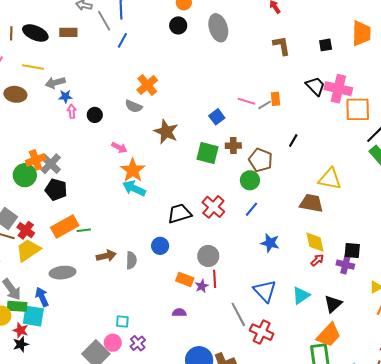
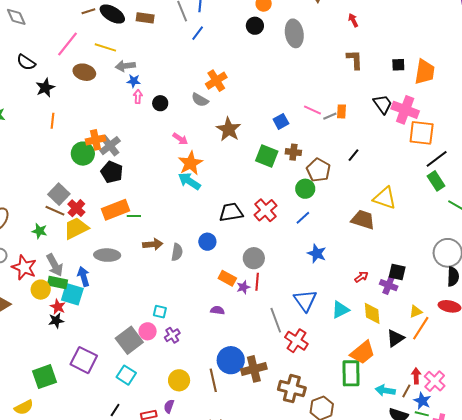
brown line: (11, 33) -> (88, 11), turned 64
orange trapezoid: (361, 33) -> (425, 72), moved
yellow diamond: (315, 242) -> (372, 313), moved
black triangle: (333, 304) -> (395, 338), moved

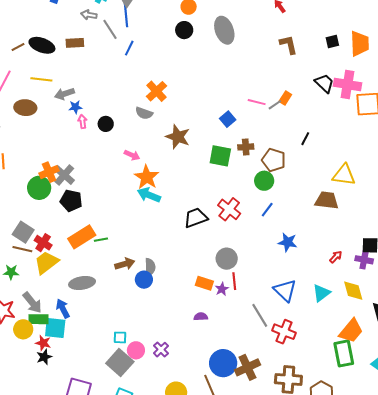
orange rectangle: (342, 111) -> (285, 98), turned 40
blue circle: (207, 242) -> (144, 280), moved
cyan square: (160, 312) -> (120, 337), moved

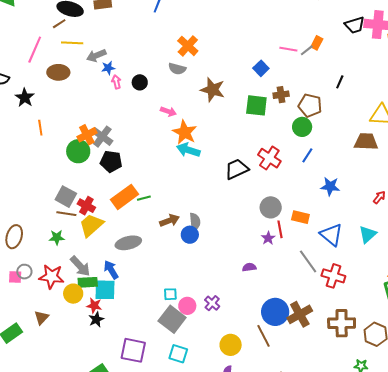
brown line: (18, 47) -> (59, 24), moved
black trapezoid: (324, 83) -> (355, 25), turned 125
orange rectangle: (204, 283) -> (300, 217), moved

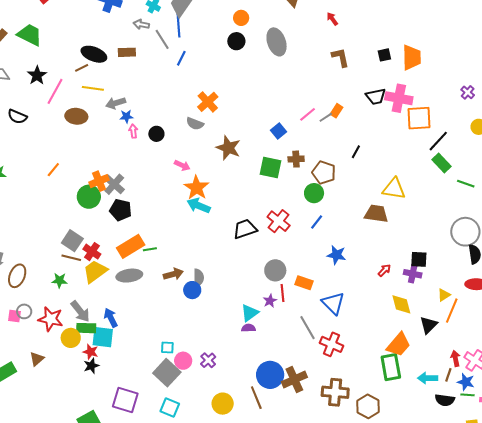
pink line: (288, 49) -> (308, 114), turned -54
black star: (25, 98) -> (37, 75), moved
orange line: (40, 128) -> (53, 170), turned 42
cyan triangle: (368, 234) -> (250, 313), moved
gray ellipse: (128, 243) -> (129, 276), moved

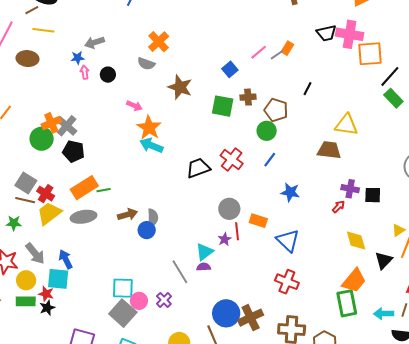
gray arrow: (116, 103) -> (94, 42), moved
purple cross: (413, 274) -> (350, 189), moved
green rectangle: (86, 328) -> (26, 301), moved
gray line: (308, 328) -> (180, 272), moved
cyan square: (167, 348) -> (123, 288), size x1.6

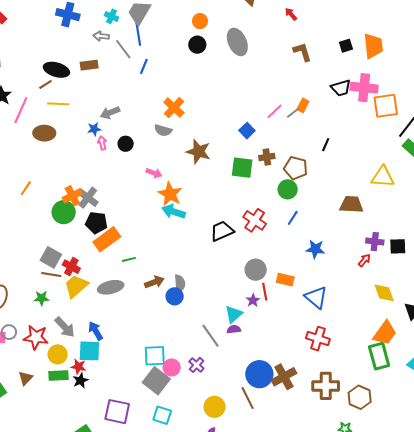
yellow triangle: (346, 125) -> (383, 177), moved
orange rectangle: (84, 188) -> (107, 239), moved

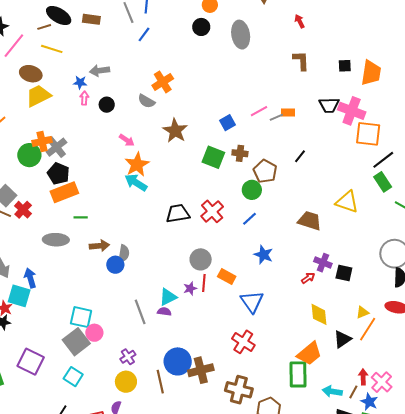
orange rectangle: (303, 105) -> (288, 113), turned 48
yellow trapezoid: (76, 286) -> (38, 96), moved
purple cross: (196, 365) -> (128, 357), moved

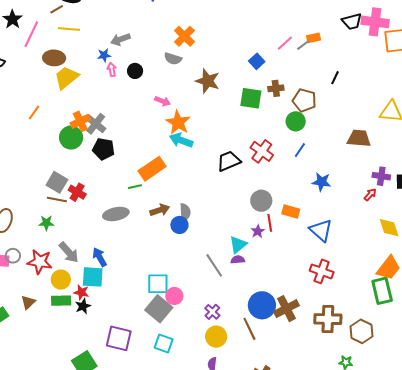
orange rectangle: (64, 192) -> (152, 169), moved

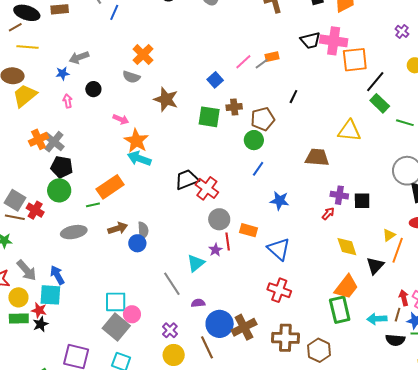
pink arrow: (112, 70) -> (68, 101), moved
brown pentagon: (304, 100) -> (263, 119), turned -30
green circle: (71, 138) -> (59, 190), moved
red cross: (262, 151) -> (207, 188), moved
purple semicircle: (238, 260) -> (198, 303), moved

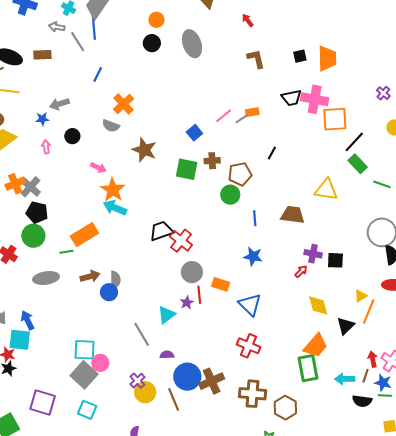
blue line: (114, 12) -> (98, 74), moved
blue line: (258, 169) -> (255, 218), moved, turned -42
yellow circle: (174, 355) -> (145, 392), moved

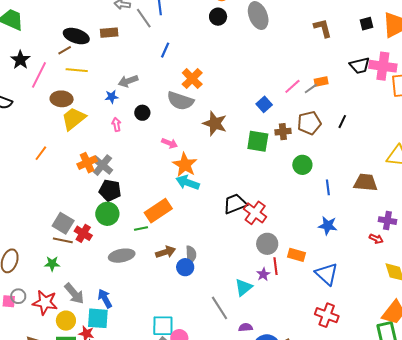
gray semicircle: (111, 126) -> (180, 101), size x1.5
brown pentagon: (240, 174) -> (309, 123), moved
red arrow: (301, 271) -> (376, 239), turned 72

